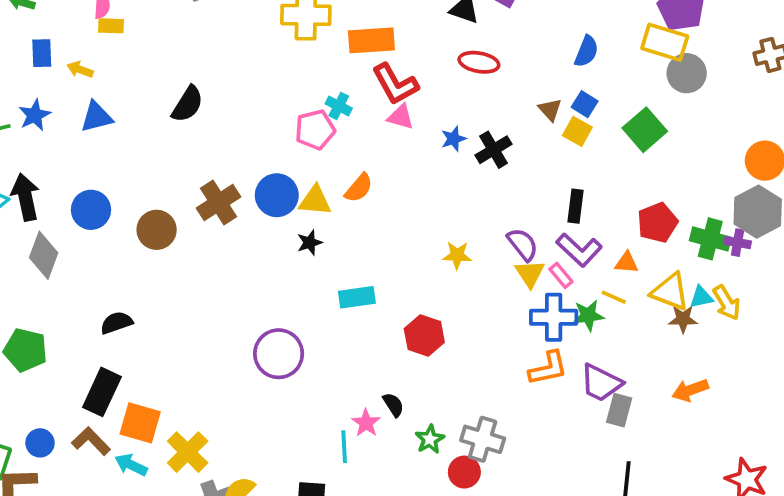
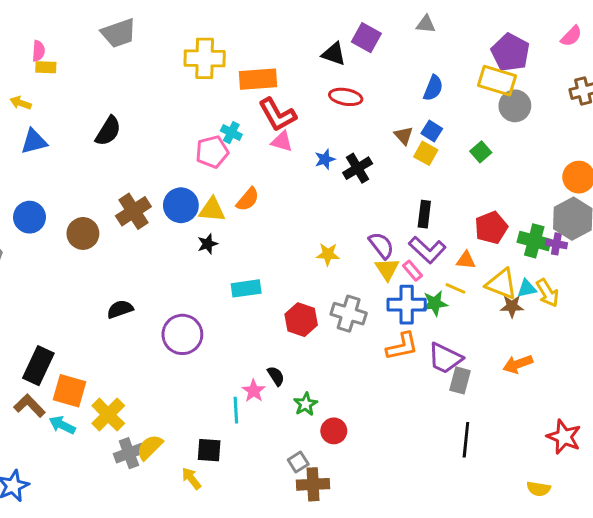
green square: (645, 130) -> (481, 152), size x0.6
black semicircle: (116, 323) -> (120, 309), moved
gray cross: (483, 439) -> (349, 314), moved

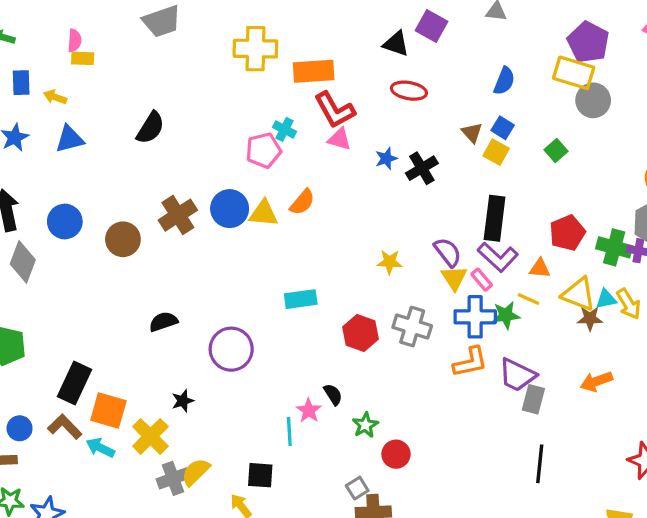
black rectangle: (424, 214) -> (495, 218), size x1.5
black star: (208, 244) -> (183, 401), moved

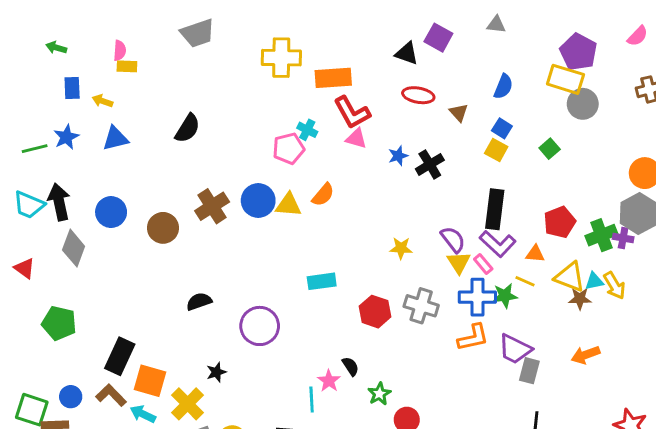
brown triangle: (472, 133) -> (459, 113), moved
green cross: (614, 247) -> (601, 235), turned -36

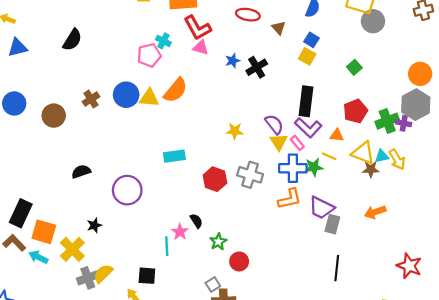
green square: (550, 149) -> (354, 67), moved
orange semicircle: (323, 195) -> (175, 90), size x1.4
brown cross: (212, 206) -> (91, 99), size x0.7

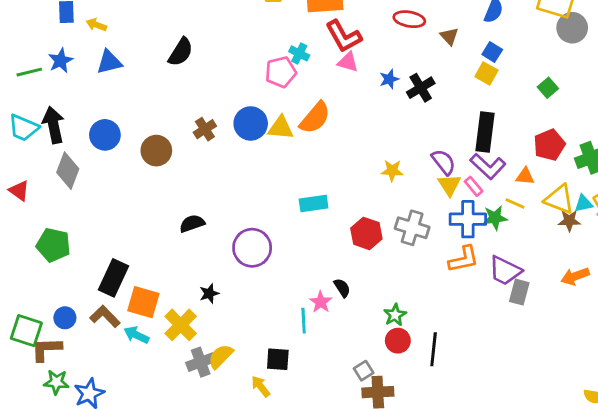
green star: (218, 242) -> (395, 315), moved
black line: (337, 268) -> (434, 349), moved

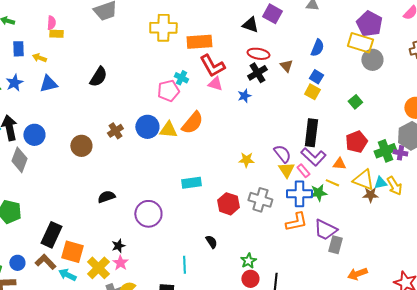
black cross: (421, 88) -> (257, 73), moved
blue circle: (105, 135) -> (34, 135), moved
orange arrow: (575, 276) -> (357, 274), moved
pink star: (321, 302) -> (120, 263), moved

